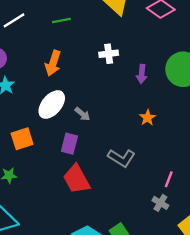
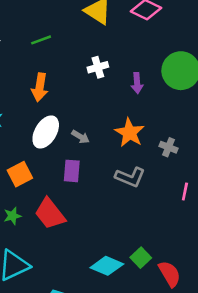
orange star: (148, 118) -> (130, 133), moved, size x1.6
red trapezoid: (76, 179) -> (50, 214), moved
gray cross: (160, 203) -> (168, 147), moved

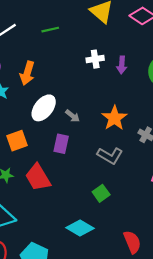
purple arrow: (137, 83) -> (122, 65), moved
orange arrow: (40, 87) -> (27, 73), moved
green square: (141, 258) -> (101, 193), moved

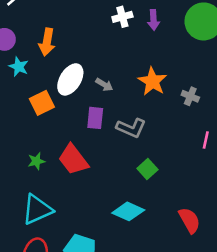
orange square: (17, 141) -> (42, 103), moved
gray L-shape: (110, 156) -> (131, 128), moved

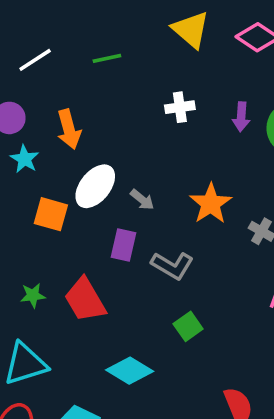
purple arrow: (154, 20) -> (241, 117), moved
orange arrow: (47, 42) -> (69, 129), turned -32
orange square: (42, 103) -> (51, 214), turned 35
cyan diamond: (128, 211) -> (130, 371), moved

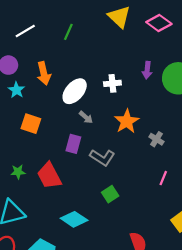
green line: (107, 58) -> (68, 32), turned -56
white cross: (180, 107) -> (112, 83), moved
white ellipse: (95, 186) -> (75, 91), moved

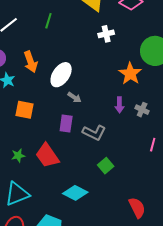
purple arrow: (147, 70) -> (119, 105), moved
white cross: (112, 83) -> (106, 34), moved
orange star: (127, 121) -> (130, 74), moved

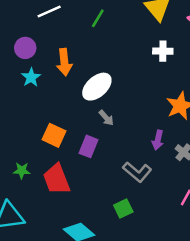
orange square: (24, 110) -> (54, 135), moved
gray L-shape: (94, 133) -> (137, 172), moved

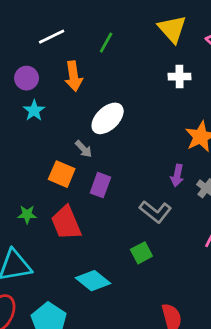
orange arrow: (64, 62) -> (74, 76), moved
gray arrow: (106, 118) -> (84, 149), moved

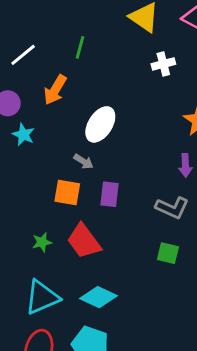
orange arrow: (74, 76) -> (55, 90), turned 52
green square: (141, 253) -> (168, 253), turned -35
cyan diamond: (93, 281) -> (98, 297), moved

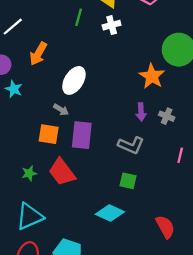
green line: (80, 47) -> (79, 17), moved
white cross: (163, 64) -> (112, 25), moved
purple rectangle: (110, 194) -> (82, 135), size x1.4
cyan diamond: (98, 297) -> (110, 213), moved

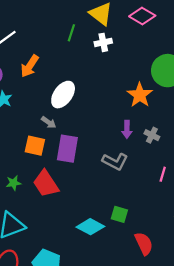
green square: (128, 181) -> (119, 214), moved

